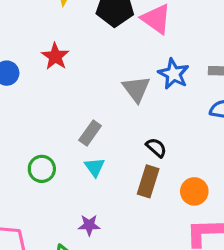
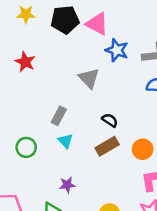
blue star: (174, 74) -> (117, 50), moved
brown rectangle: (148, 181) -> (107, 146), turned 50

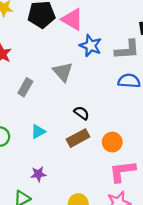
gray rectangle: (59, 116) -> (25, 87), moved
cyan triangle: (66, 141) -> (38, 132), turned 42

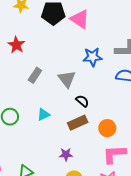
blue star: (91, 46) -> (92, 57), moved, turned -30
gray triangle: (63, 72) -> (67, 79), moved
purple star: (38, 174) -> (66, 154), moved

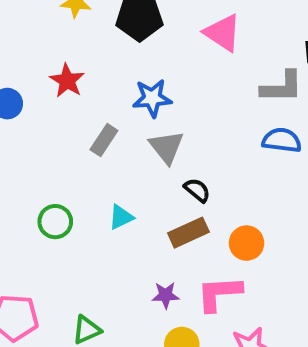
pink triangle: (80, 19) -> (223, 33), moved
blue star: (92, 57) -> (152, 98), moved
pink L-shape: (114, 154) -> (219, 293), moved

